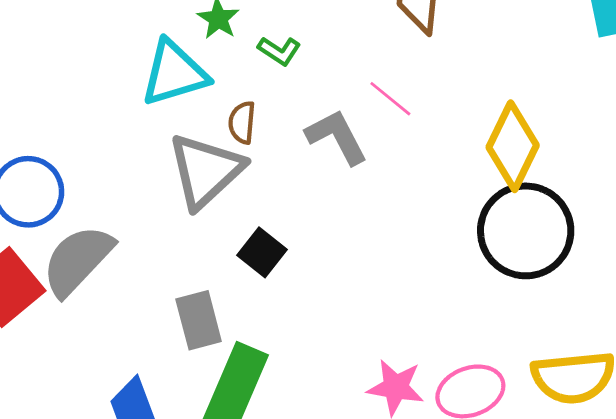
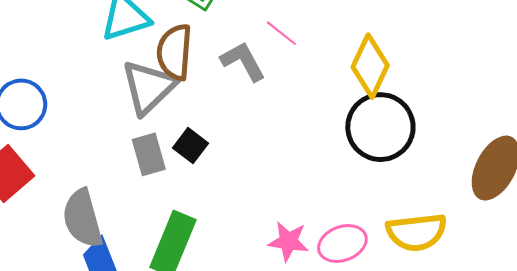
brown semicircle: (242, 122) -> (175, 52), size x1.8
gray semicircle: (78, 260) -> (83, 218), moved, turned -58
gray rectangle: (199, 320) -> (149, 154), moved

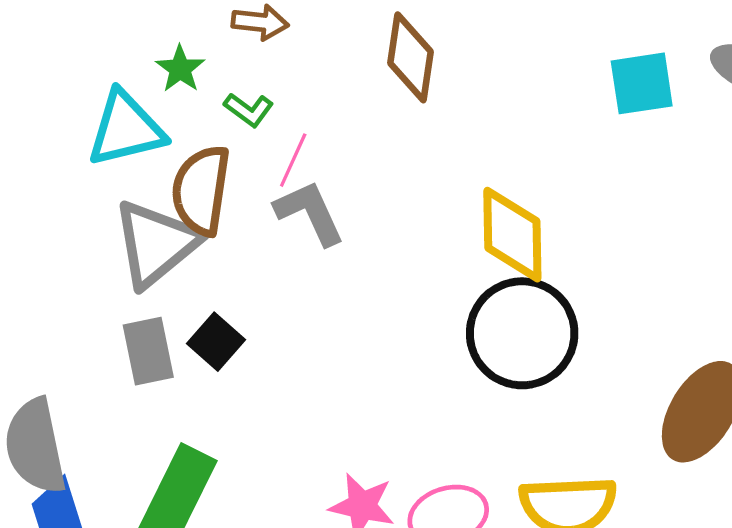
pink line: (281, 33) -> (293, 160), moved, turned 72
yellow diamond: (370, 66) -> (512, 235), turned -30

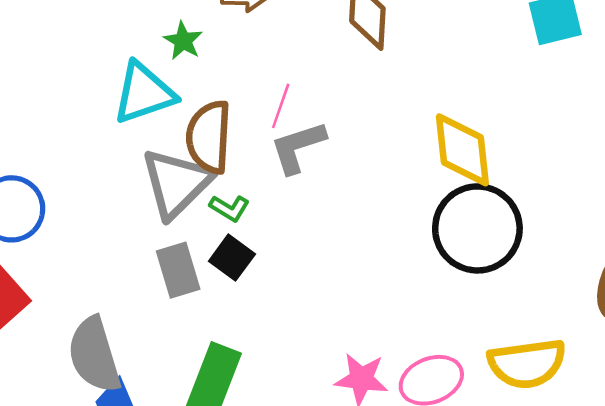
green L-shape: (249, 110) -> (230, 208), moved
gray L-shape: (310, 213) -> (298, 147), turned -78

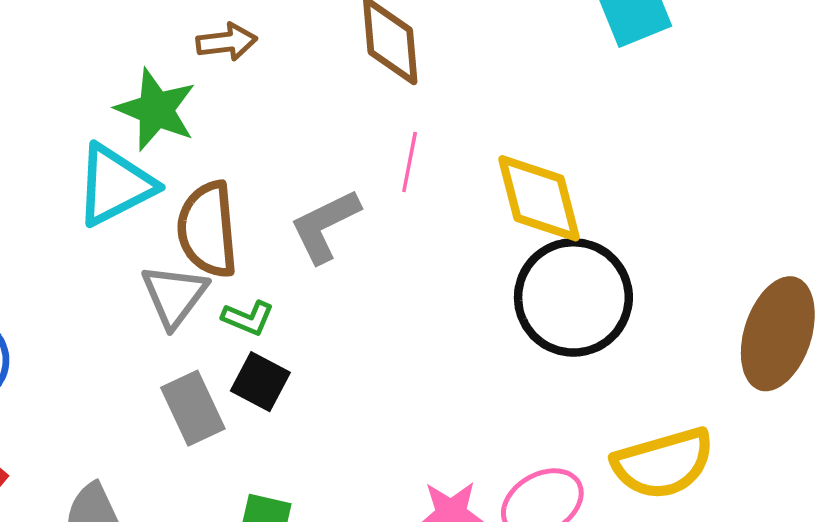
green star: (183, 41) -> (156, 110), size x1.6
pink line: (281, 106) -> (410, 162), moved
gray triangle: (176, 183) -> (174, 296), size x0.7

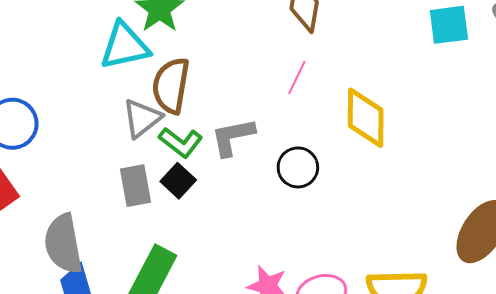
gray L-shape: (325, 226) -> (233, 137), moved
black circle: (573, 297) -> (298, 167), moved, size x0.6
green L-shape: (248, 318) -> (181, 142), size x1.4

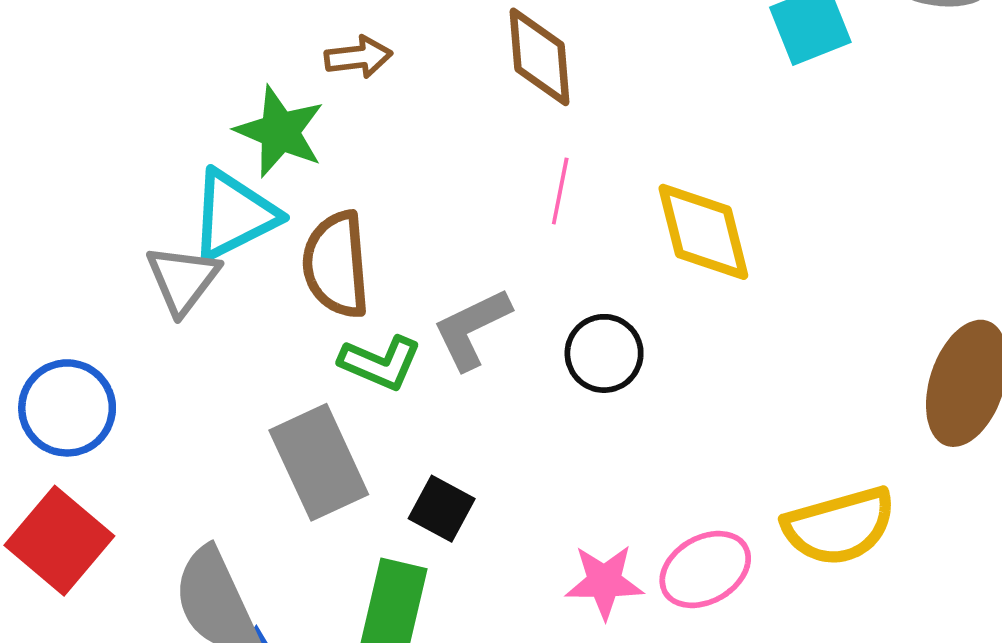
gray triangle: (142, 118) -> (183, 279), moved
black square: (178, 181) -> (442, 509), moved
gray rectangle: (135, 186) -> (319, 462), size x1.4

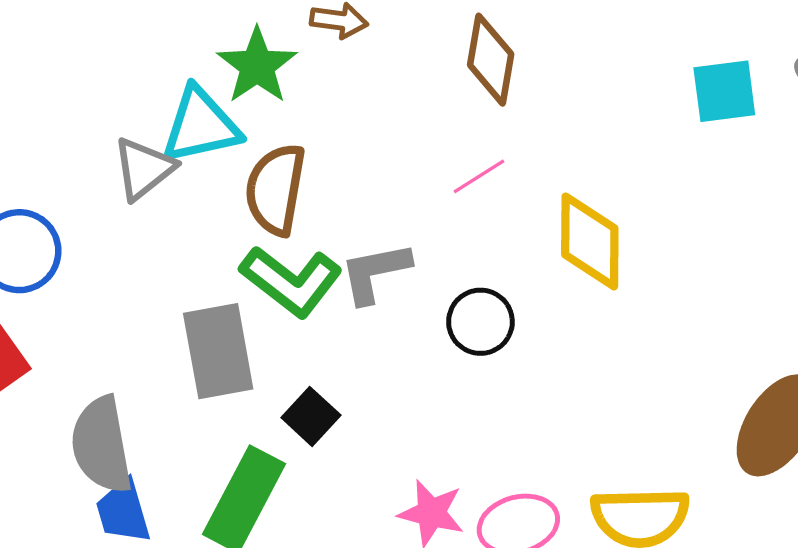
pink line: (560, 191) -> (479, 176), turned 32
green L-shape: (380, 363) -> (291, 281), size x1.4

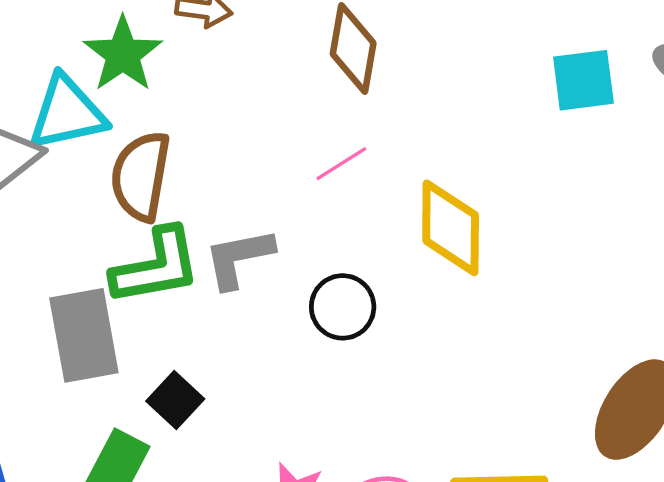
green L-shape: (291, 281) -> (156, 267), turned -48

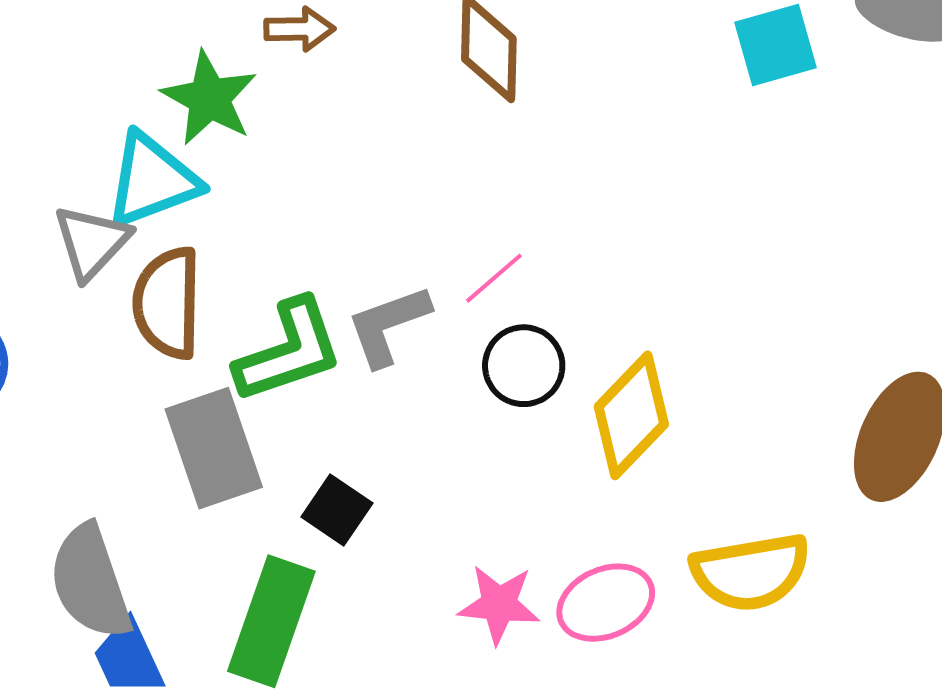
pink line: (341, 164) -> (494, 278), moved
brown semicircle: (141, 176) -> (167, 303), moved
yellow diamond: (451, 228) -> (631, 415), moved, turned 52

